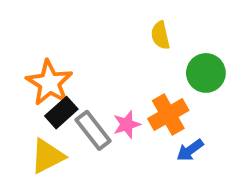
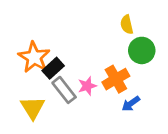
yellow semicircle: (160, 35) -> (127, 25), moved
black rectangle: (61, 113) -> (53, 68), moved
yellow triangle: (47, 156) -> (33, 108), turned -35

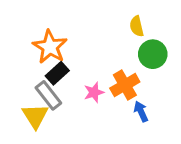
orange star: (34, 57) -> (50, 47), moved
gray rectangle: (64, 90) -> (48, 95), moved
blue arrow: (131, 104) -> (141, 111), turned 102

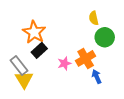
gray rectangle: (48, 95) -> (19, 65), moved

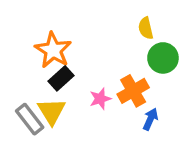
gray rectangle: (19, 65) -> (30, 119), moved
blue arrow: (97, 77) -> (150, 119), turned 48
yellow triangle: (24, 80) -> (52, 111), moved

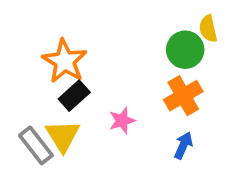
yellow semicircle: (146, 28) -> (208, 29), moved
green circle: (163, 58) -> (185, 50), moved
orange cross: (133, 91) -> (183, 96), moved

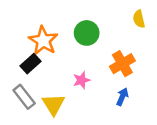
green circle: (185, 50) -> (87, 33), moved
black rectangle: (74, 96) -> (30, 64), moved
yellow triangle: (63, 136) -> (53, 104), moved

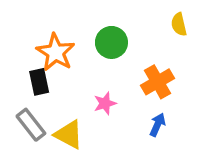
black rectangle: (30, 64) -> (39, 82), turned -60
yellow triangle: (53, 104) -> (69, 135), turned -30

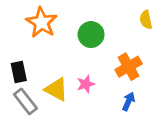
orange star: (56, 52) -> (41, 22), moved
black rectangle: (39, 82) -> (19, 72), moved
yellow triangle: (69, 135) -> (56, 89), moved

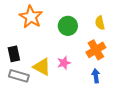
yellow semicircle: (146, 20) -> (100, 23), moved
gray rectangle: (25, 101) -> (19, 76), turned -36
blue arrow: (129, 101) -> (96, 76), turned -32

